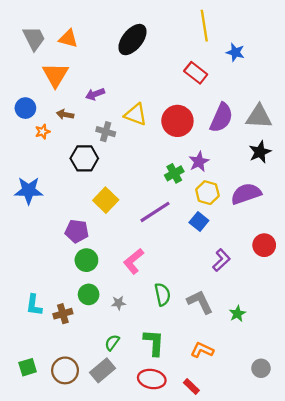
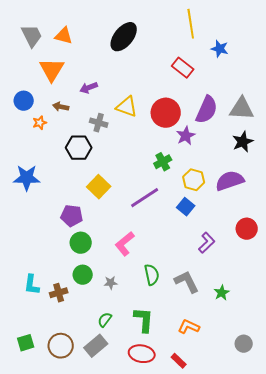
purple star: (199, 162) -> (186, 136), moved

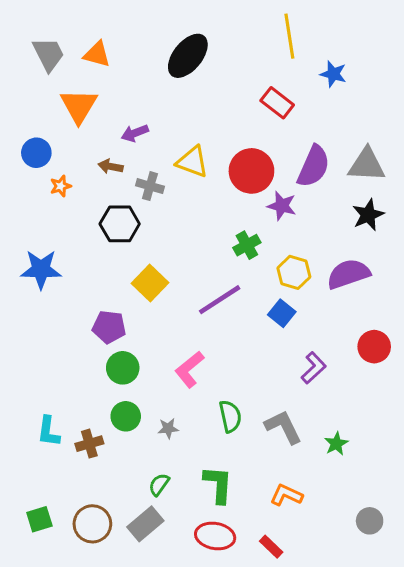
brown arrow: (61, 107) -> (111, 166), moved
purple star: (186, 136) -> (282, 206), turned -30

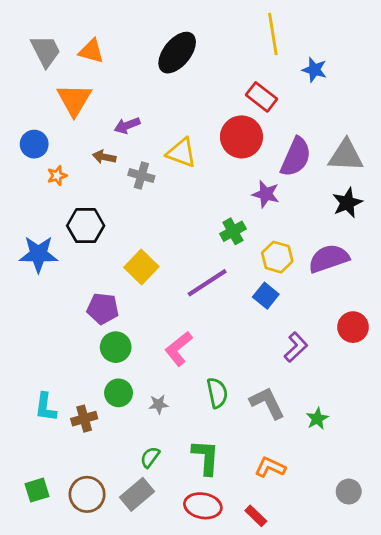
red circle: (251, 171) -> (241, 137), moved
black hexagon: (120, 224) -> (86, 226), moved

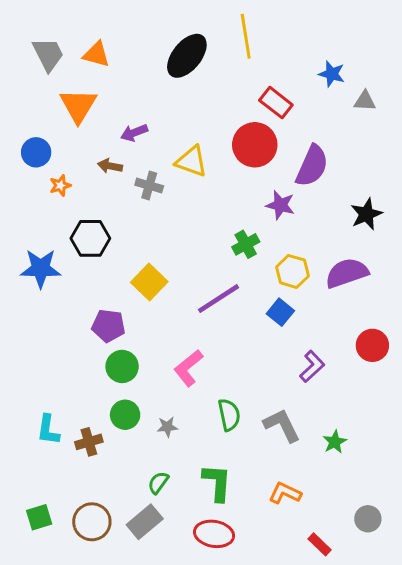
yellow line: (273, 34) -> (246, 36), moved
gray triangle: (346, 156) -> (365, 101), moved, size x0.6
red rectangle: (256, 516) -> (320, 544), moved

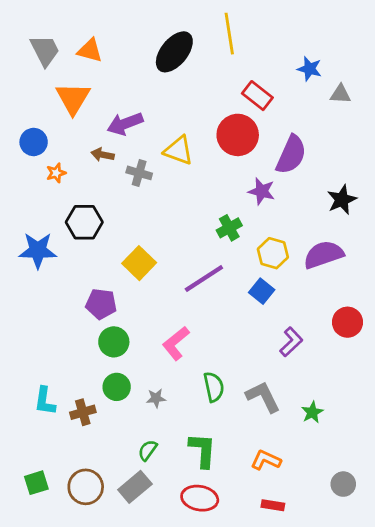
purple arrow: (134, 133) -> (125, 124), size x1.4
red rectangle: (320, 544) -> (273, 505), moved, turned -35

